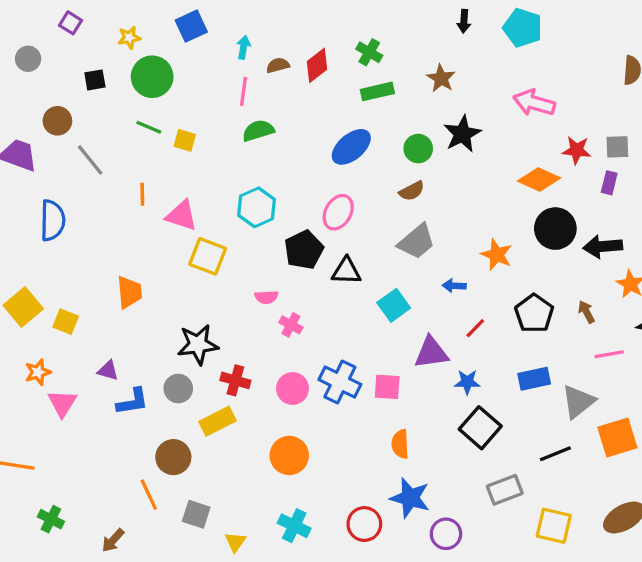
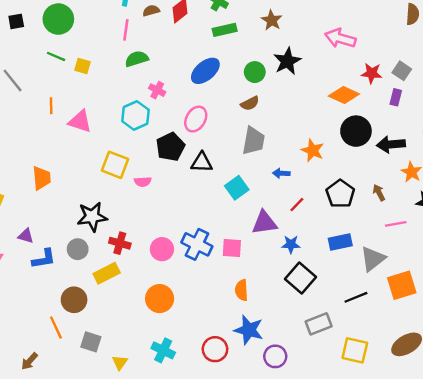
gray square: (617, 147) -> (402, 71), turned 36
gray trapezoid: (417, 242) -> (254, 141), turned -40
yellow square: (208, 256) -> (115, 165), moved
pink cross: (291, 325) -> (157, 90), moved

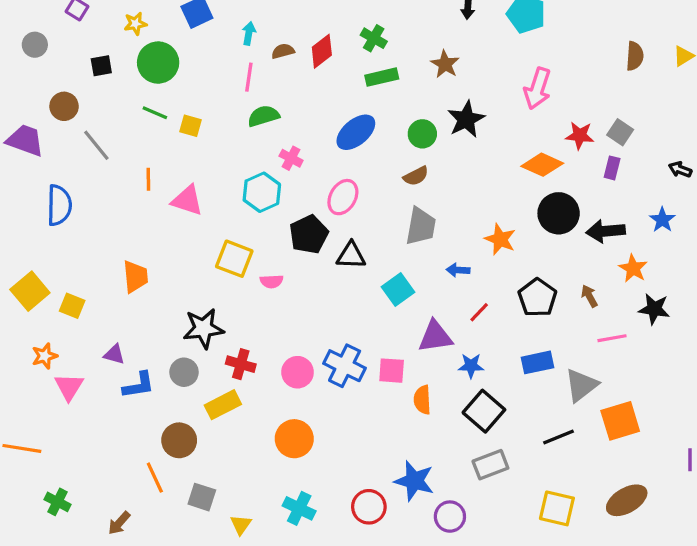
pink arrow: (340, 38) -> (537, 88), turned -88
orange semicircle: (242, 290) -> (422, 400), moved
gray rectangle: (319, 324) -> (490, 465), moved

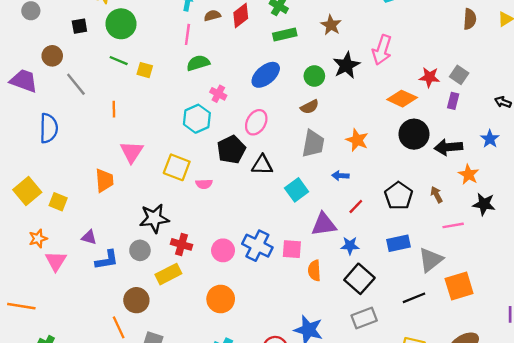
pink arrow: (537, 88) -> (382, 50), moved
pink triangle: (187, 200) -> (132, 152), moved, turned 45
orange star: (500, 239) -> (357, 140), moved

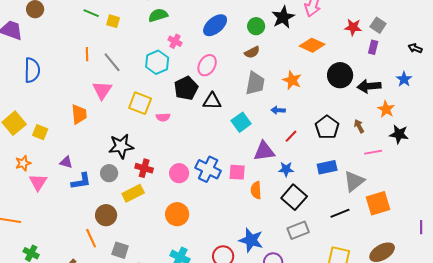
gray line: (76, 84) -> (112, 62), moved
orange diamond: (402, 99) -> (312, 45), moved

